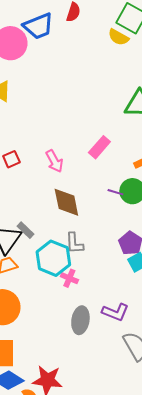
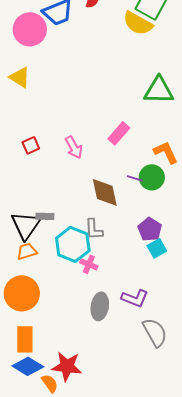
yellow semicircle: (118, 37) -> (138, 23), size x1.4
brown diamond: (66, 202) -> (105, 192), moved
gray rectangle: (25, 230) -> (45, 216), turned -42

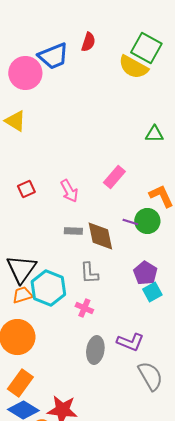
green triangle: (159, 90) -> (154, 134), size x0.6
gray rectangle: (45, 216) -> (73, 231), moved
cyan hexagon: (73, 244) -> (48, 288), moved
orange rectangle: (25, 339) -> (20, 383), turned 36

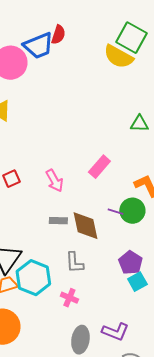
red semicircle: (88, 42) -> (58, 35), moved

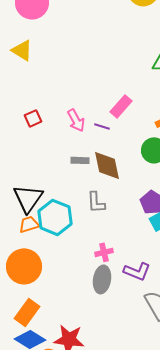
purple line: (115, 212) -> (102, 126), moved
pink cross: (69, 298) -> (104, 252), moved, turned -36

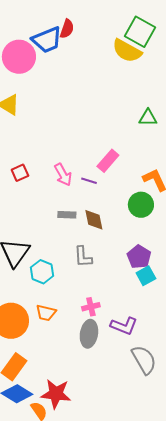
brown diamond: (107, 165) -> (94, 220), size x0.7
cyan hexagon: (55, 217) -> (42, 272), size x0.7
orange trapezoid: (29, 224) -> (46, 313), moved, turned -150

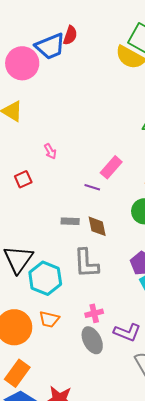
pink arrow: (63, 175) -> (50, 151), moved, size x0.7
gray L-shape: (83, 257) -> (86, 263), size x1.4
cyan hexagon: (42, 272) -> (45, 278), size x1.4
gray ellipse: (89, 334) -> (92, 340), turned -36

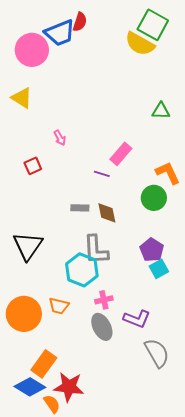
cyan hexagon: (45, 278) -> (82, 270), moved
orange rectangle: (17, 373) -> (44, 364), moved

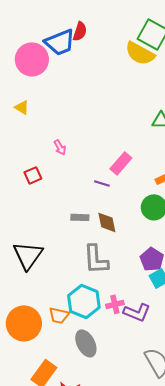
yellow triangle: (22, 98) -> (22, 107), size x0.7
cyan hexagon: (82, 270) -> (84, 301), moved
pink cross: (104, 300) -> (115, 304), moved
purple L-shape: (137, 319) -> (137, 312), moved
gray ellipse: (102, 327) -> (86, 343), moved

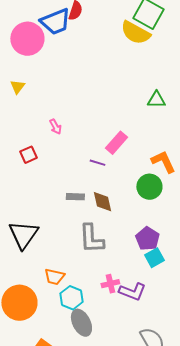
yellow triangle: (22, 107) -> (17, 87), turned 35
cyan hexagon: (84, 301) -> (71, 298), moved, size x0.7
orange trapezoid: (59, 315) -> (54, 277), moved

